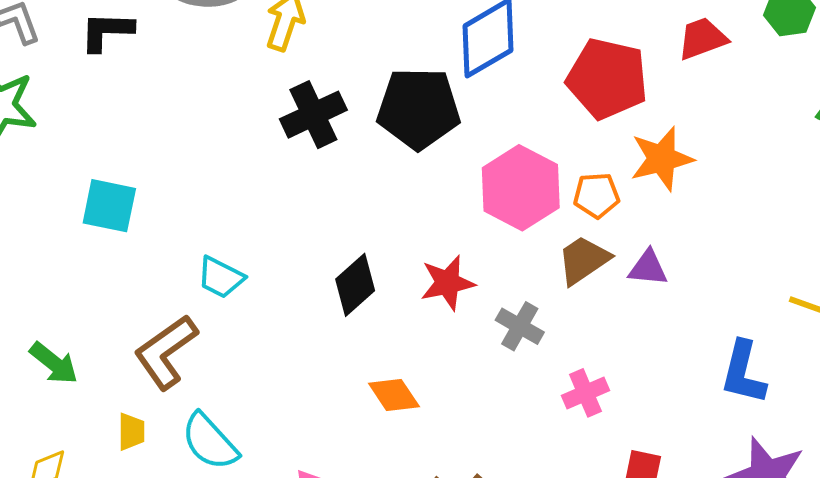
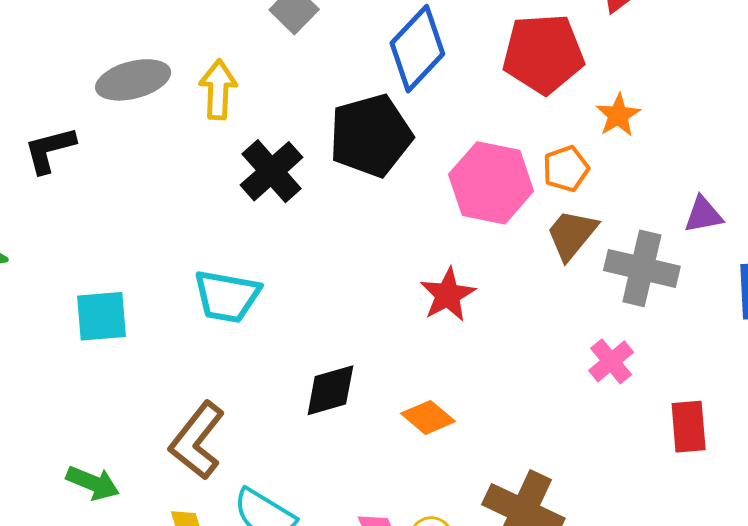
orange star: (662, 159) -> (618, 115), size x0.7
purple triangle: (648, 268) -> (703, 215), moved
cyan trapezoid: (221, 277) -> (227, 296), moved, size x1.4
black diamond: (355, 285) -> (330, 390), moved, turned 42
gray cross: (520, 326) -> (642, 268), moved, size x1.5

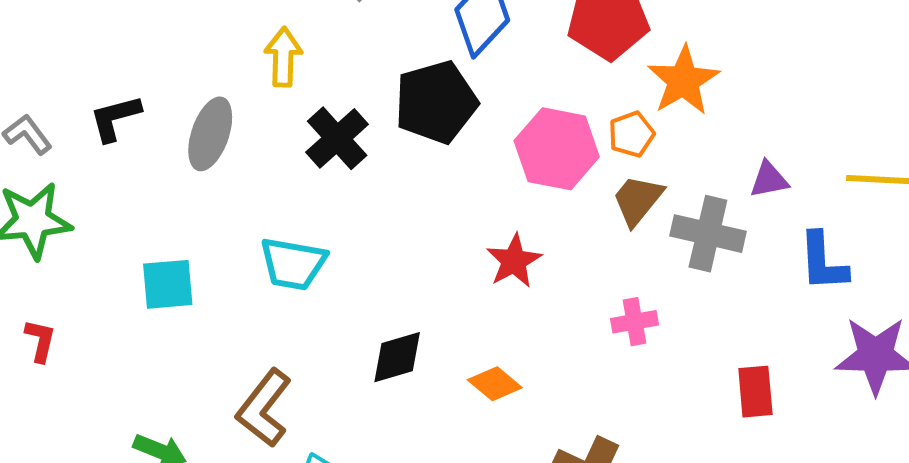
gray ellipse: (133, 80) -> (210, 134), moved, turned -56
orange star: (618, 115) -> (683, 81), size x1.6
pink cross: (611, 361) -> (635, 322), moved, turned 30

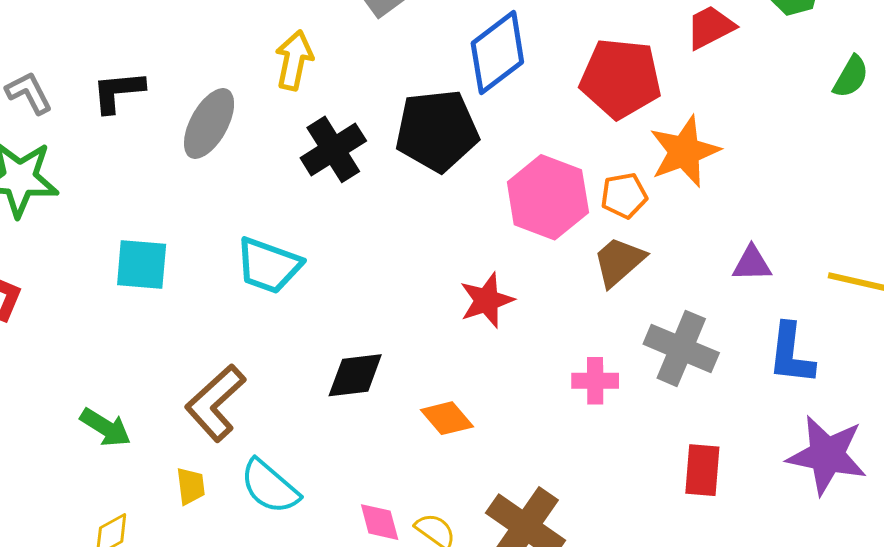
gray cross: (708, 234) -> (681, 348), moved

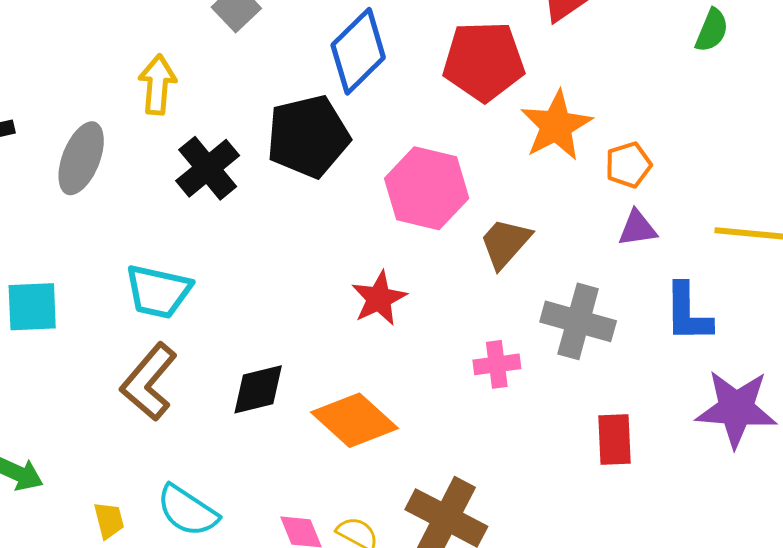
orange pentagon: (624, 196) -> (628, 165), moved
brown L-shape: (215, 403) -> (149, 382), moved
orange diamond: (447, 418) -> (355, 420), size x1.6

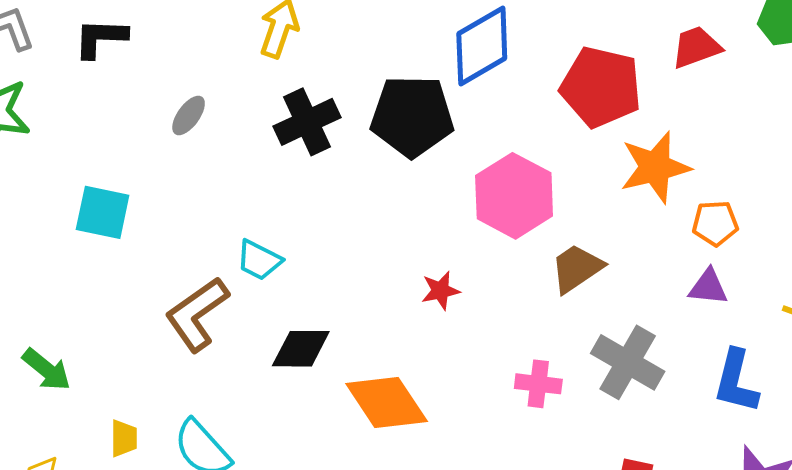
gray ellipse: (81, 158) -> (189, 115), moved, size x0.6
cyan trapezoid: (158, 292) -> (259, 260), moved, size x0.7
red star: (379, 298) -> (441, 291), size x0.7

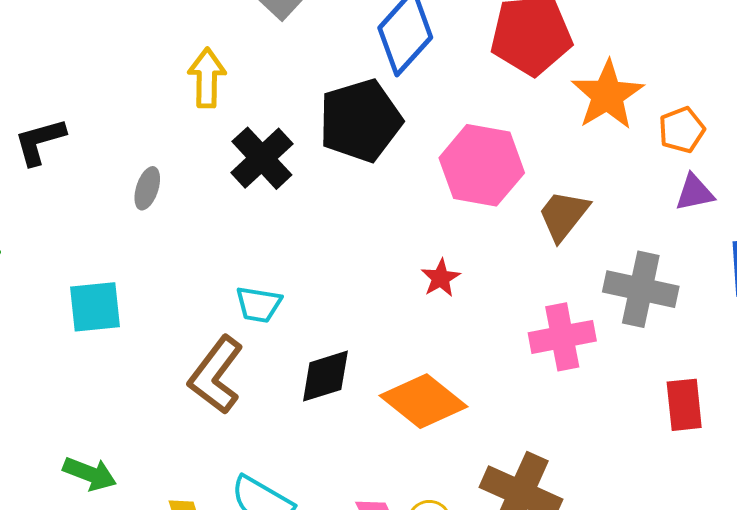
pink cross: (538, 384) -> (562, 337), size x1.4

